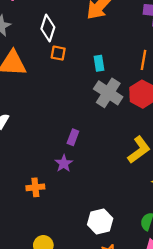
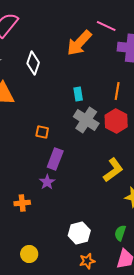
orange square: (58, 53) -> (42, 132), moved
purple rectangle: (73, 137) -> (55, 159), size x1.5

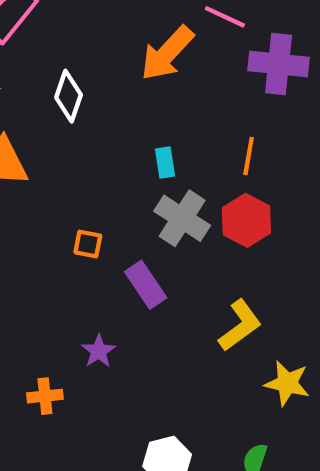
purple rectangle: (55, 159) -> (146, 285), moved, turned -55

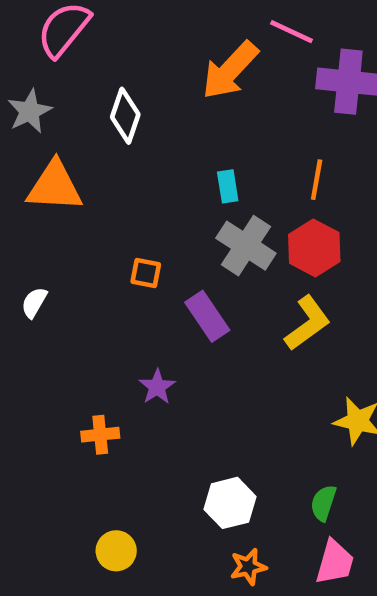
yellow L-shape: (240, 325) -> (307, 323), moved

